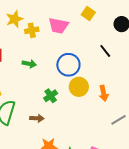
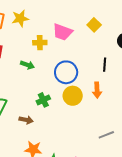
yellow cross: (32, 30) -> (40, 43), moved
black line: (105, 51) -> (105, 65), turned 32
orange arrow: (104, 93) -> (97, 90), moved

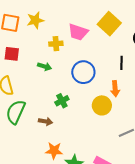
yellow square: (94, 25) -> (109, 24), size x1.6
yellow circle: (73, 96) -> (102, 105), moved

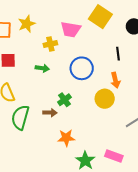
brown arrow: (46, 121) -> (50, 113), moved
orange star: (54, 151) -> (66, 138), moved

